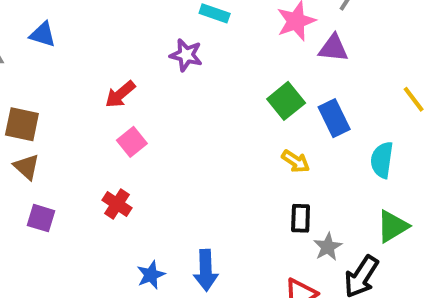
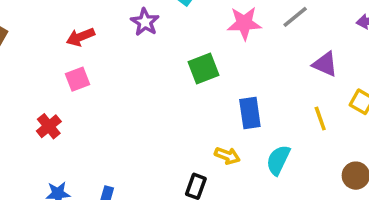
purple triangle: (333, 48) -> (325, 64), moved
green square: (286, 101) -> (204, 68), moved
yellow arrow: (296, 161) -> (227, 156), moved, turned -30

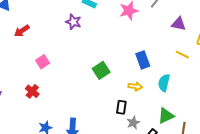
red arrow: (80, 37) -> (22, 31), moved
green square: (204, 68) -> (101, 70), moved
yellow line: (320, 118) -> (182, 55), turned -32

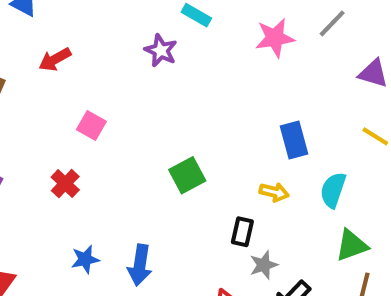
pink square: (43, 62) -> (91, 125), turned -32
green square: (101, 70) -> (187, 175), moved
green triangle: (166, 116) -> (352, 245), moved

